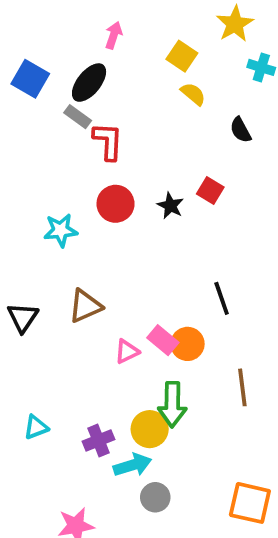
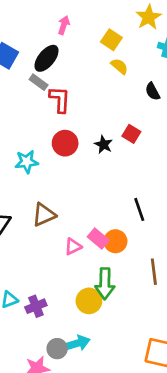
purple cross: (98, 440) -> (36, 306), moved
cyan arrow: (133, 465) -> (77, 343), moved
gray circle: (155, 497) -> (57, 349), moved

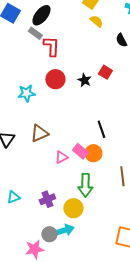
black line: (139, 209) -> (101, 129), moved
yellow circle: (89, 301) -> (73, 208), moved
purple cross: (36, 306) -> (47, 199), moved

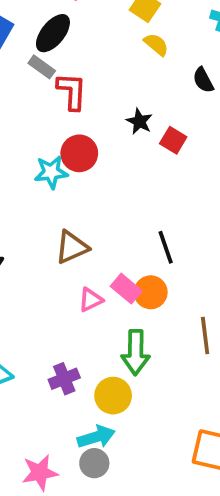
black star: (84, 80) -> (139, 121), moved
cyan star: (26, 93) -> (51, 172), moved
brown triangle: (39, 133) -> (72, 247), moved
gray circle: (49, 234) -> (94, 463), moved

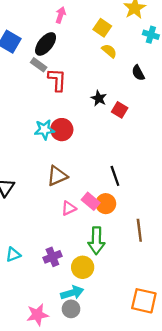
red circle: (79, 153) -> (62, 130), moved

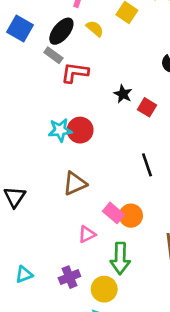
yellow semicircle: (109, 51) -> (95, 29), moved
red L-shape: (57, 80) -> (75, 73), turned -85
black line: (115, 176) -> (147, 165), moved
pink triangle: (69, 208) -> (87, 234), moved

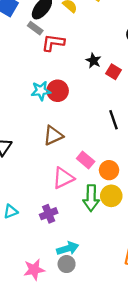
orange circle: (131, 216) -> (109, 170), moved
pink triangle: (87, 234) -> (63, 178), size x1.5
yellow circle: (104, 289) -> (111, 196), moved

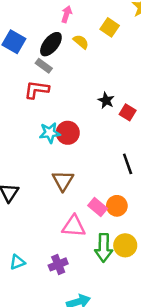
red L-shape: (53, 43) -> (37, 90), moved
brown triangle: (53, 135) -> (63, 181), turned -35
orange circle: (109, 170) -> (117, 206), moved
pink triangle: (63, 178) -> (74, 226), turned 30

